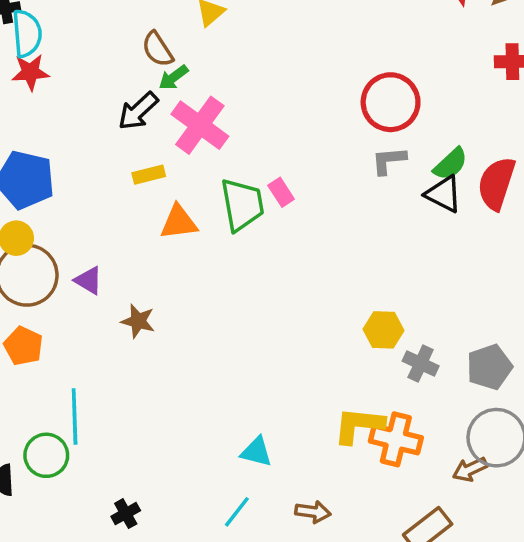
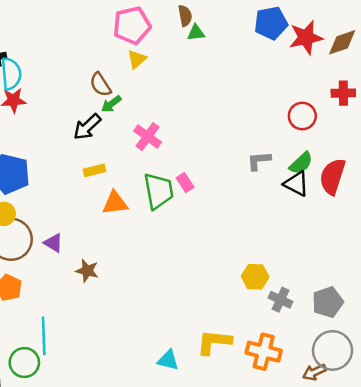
red circle: (391, 102) -> (302, 116), moved, size x0.7
pink cross: (200, 125) -> (148, 137), moved, size x0.7
yellow L-shape: (359, 425) -> (214, 342), moved

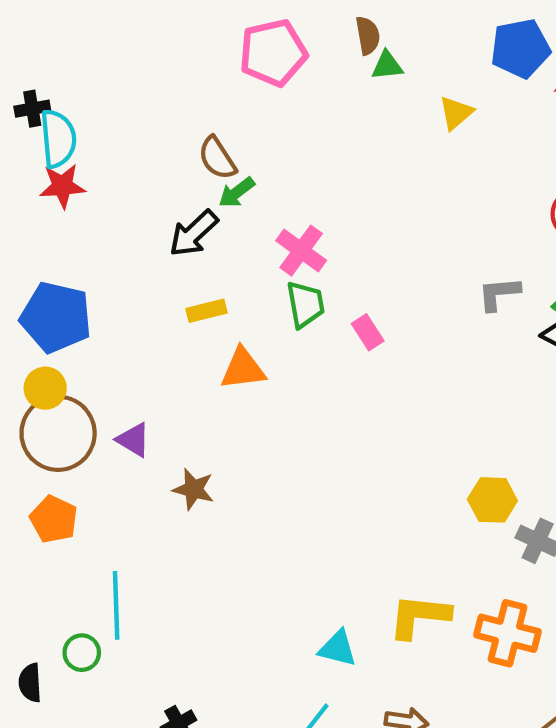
yellow triangle: (137, 59) -> (456, 113), moved
green trapezoid: (158, 191) -> (305, 304), moved, size x0.7
green circle: (24, 363) -> (82, 653), size x0.7

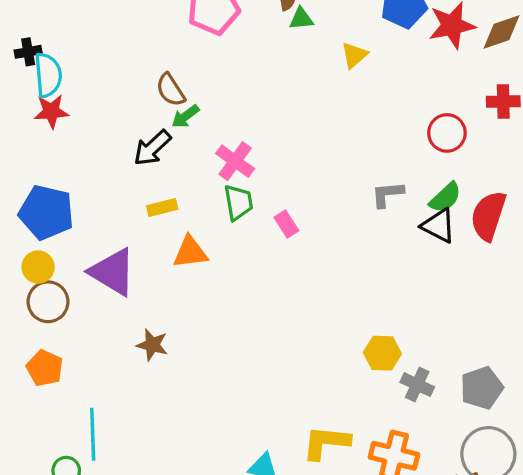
brown circle: (58, 433) -> (48, 302), size x0.7
purple triangle: (133, 440) -> (113, 272), moved, size x1.8

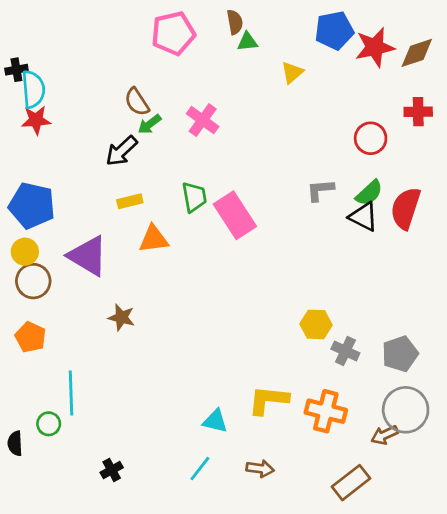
pink cross: (235, 161) -> (203, 120), moved
pink rectangle: (286, 224) -> (235, 215), size x2.0

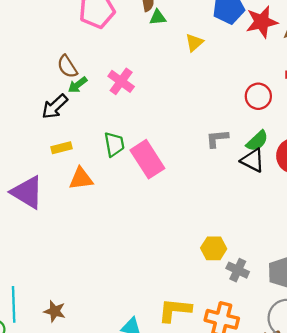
brown star: (121, 317) -> (55, 311), moved

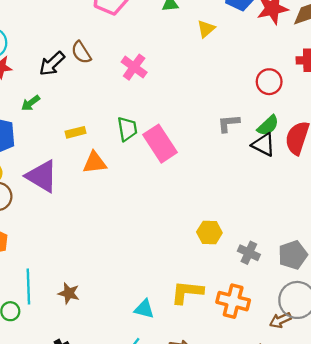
green arrow: (78, 85) -> (31, 103), moved
black arrow: (55, 107) -> (52, 64), moved
yellow hexagon: (214, 248) -> (209, 232), moved

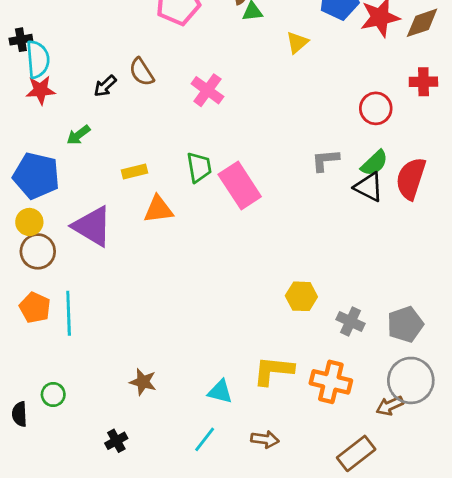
black arrow: (52, 64) -> (105, 86), size x0.7
cyan line: (28, 286) -> (69, 313), moved
brown star: (69, 293) -> (143, 382), moved

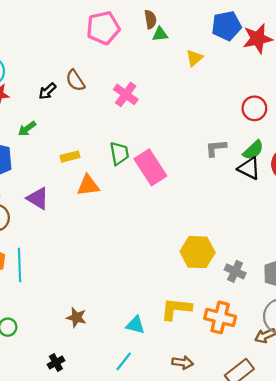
purple triangle: (92, 226) -> (38, 198), size x0.7
yellow hexagon: (301, 296) -> (198, 252), size x1.4
brown arrow: (265, 439) -> (183, 363), moved

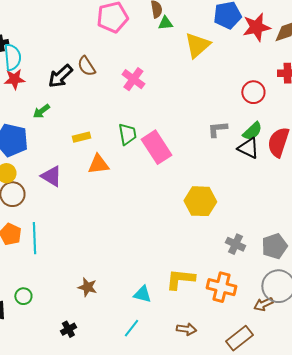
yellow triangle: (194, 58) -> (197, 45), size x1.6
black arrow: (47, 91) -> (60, 76), size x1.5
yellow hexagon: (198, 252) -> (200, 201), moved

